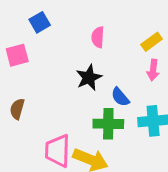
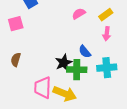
pink semicircle: (98, 37) -> (79, 14), moved, turned 56
black star: (89, 78) -> (64, 63), moved

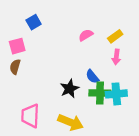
brown semicircle: (16, 60) -> (15, 67), moved
green cross: (77, 70) -> (100, 93), moved
pink trapezoid: (43, 88) -> (30, 116), moved

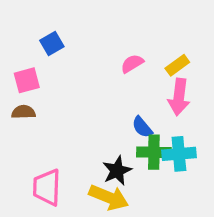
pink arrow: (116, 57) -> (179, 97), size x1.5
brown semicircle: (15, 67) -> (23, 112), turned 72
black star: (70, 89) -> (117, 171), moved

